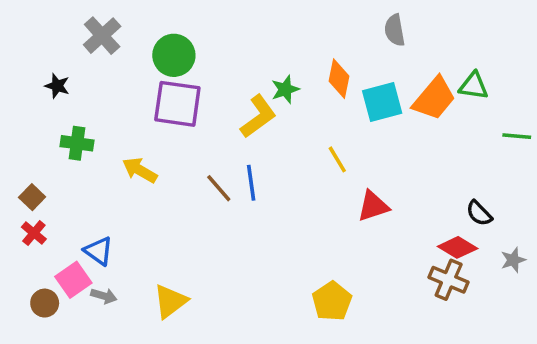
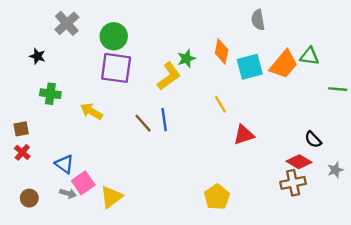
brown square: (32, 197) -> (21, 129), turned 35
pink square: (73, 280) -> (83, 183), moved
brown cross: (449, 280) -> (293, 183), turned -35

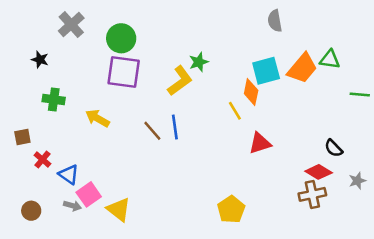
orange diamond: (222, 52) -> (251, 92), moved
red cross: (22, 152) -> (42, 159), moved
yellow triangle: (111, 197) -> (119, 209), turned -45

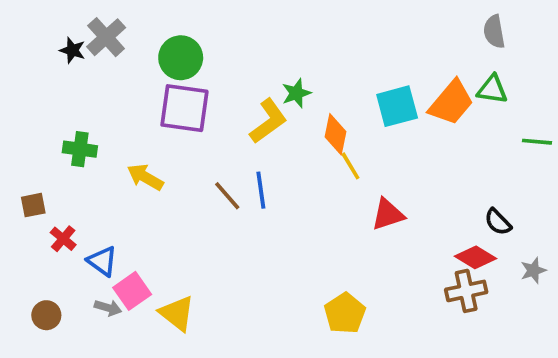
gray semicircle: (275, 21) -> (494, 32), moved
black star: (40, 60) -> (72, 50), moved
orange diamond: (251, 92) -> (336, 134), moved

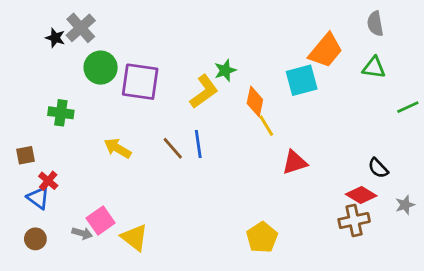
green circle: (181, 58) -> (101, 68), moved
orange trapezoid: (451, 103) -> (326, 51), moved
green line: (537, 142) -> (408, 107), turned -30
yellow arrow: (145, 177) -> (118, 148), moved
blue triangle: (102, 261) -> (38, 198), moved

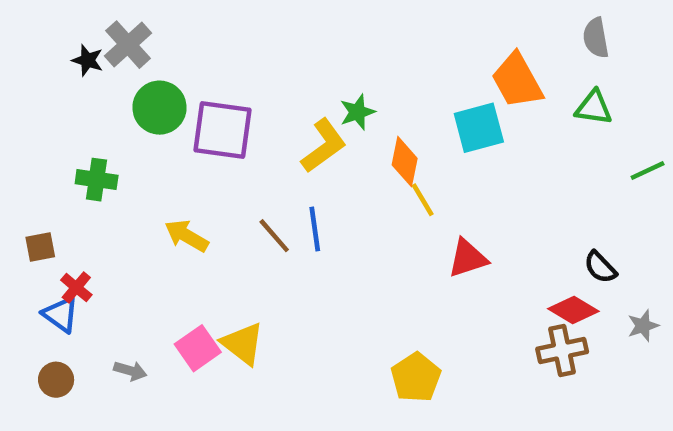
orange trapezoid: (326, 51) -> (517, 81), turned 111
pink square: (101, 220) -> (198, 348), moved
yellow triangle: (135, 237) -> (243, 344), moved

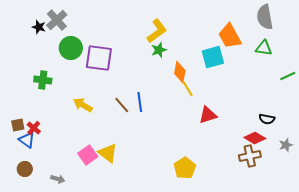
gray semicircle: (596, 38) -> (265, 17), size x1.4
yellow L-shape: (324, 146) -> (157, 31), moved
brown square: (40, 247) -> (18, 125), moved
black semicircle: (600, 267) -> (267, 119), turned -35
gray arrow: (130, 371) -> (58, 179), moved

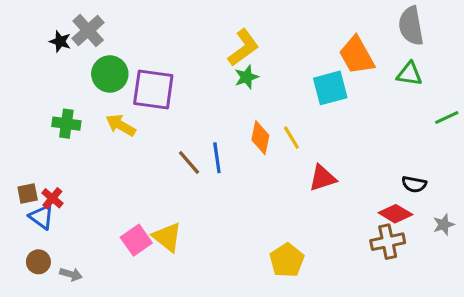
orange diamond: (180, 72) -> (260, 138), moved
yellow arrow: (83, 105) -> (121, 125), moved
gray arrow: (58, 179) -> (71, 274), moved

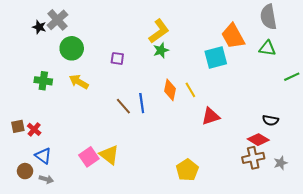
purple square: (153, 90) -> (117, 58), moved, size x0.5
blue triangle: (42, 217) -> (43, 156), moved
gray star: (444, 225) -> (281, 163), moved

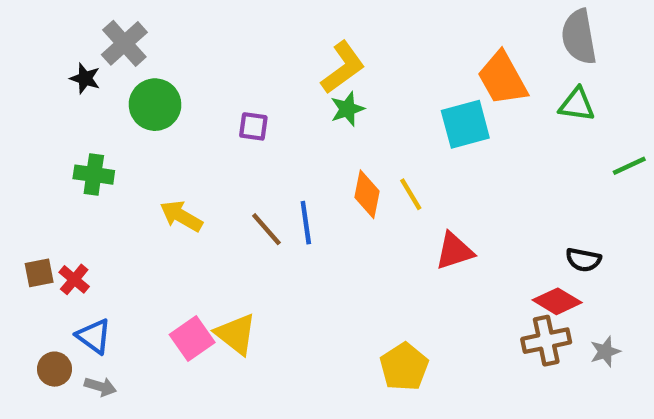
black star: (39, 27) -> (85, 78), moved
yellow arrow: (79, 82) -> (181, 216), moved

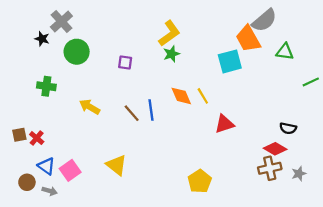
gray semicircle: (579, 37) -> (264, 20), moved, turned -120
orange diamond: (367, 194) -> (181, 96), turned -35
pink square: (192, 338) -> (70, 170), moved

